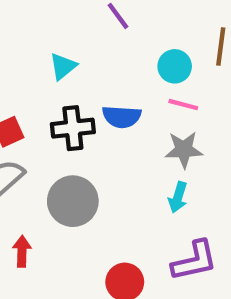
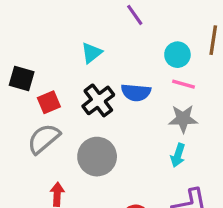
black cross: (73, 128) -> (98, 100), turned -32

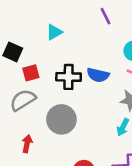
cyan triangle: (92, 53) -> (54, 32), moved
black cross: (98, 100) -> (69, 77), turned 30

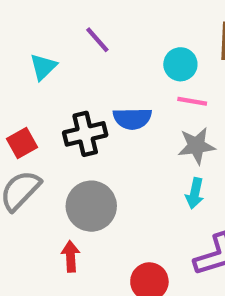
purple line: (106, 16) -> (97, 40), moved
red arrow: (27, 144) -> (71, 256), moved

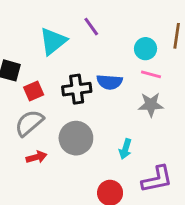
cyan triangle: (43, 67) -> (53, 41), size x1.5
cyan arrow: (195, 193) -> (125, 149), moved
red arrow: (71, 256) -> (36, 157), moved, turned 72

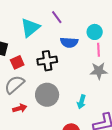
pink line: (151, 74) -> (99, 50), turned 72
blue semicircle: (110, 82) -> (69, 42), moved

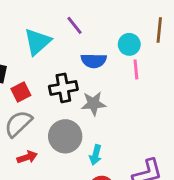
gray star: (99, 71) -> (93, 104), moved
cyan arrow: (81, 102) -> (96, 155), moved

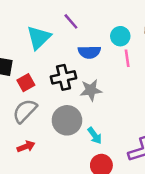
cyan arrow: (96, 155) -> (95, 136), turned -48
red arrow: (27, 157) -> (26, 147), moved

